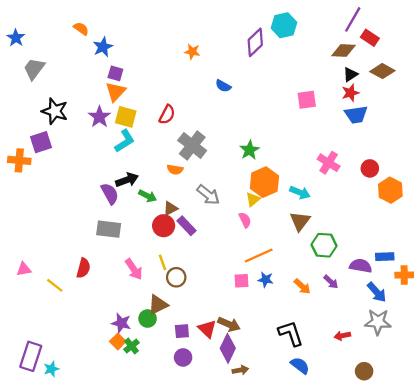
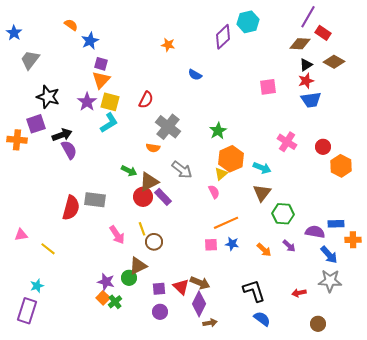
black arrow: (127, 180) -> (62, 135), moved
purple semicircle: (110, 194) -> (69, 150), moved
brown triangle: (170, 209) -> (149, 182), size x1.5
red semicircle: (83, 268) -> (71, 208), moved, size x1.4
cyan star: (51, 369) -> (37, 286), moved

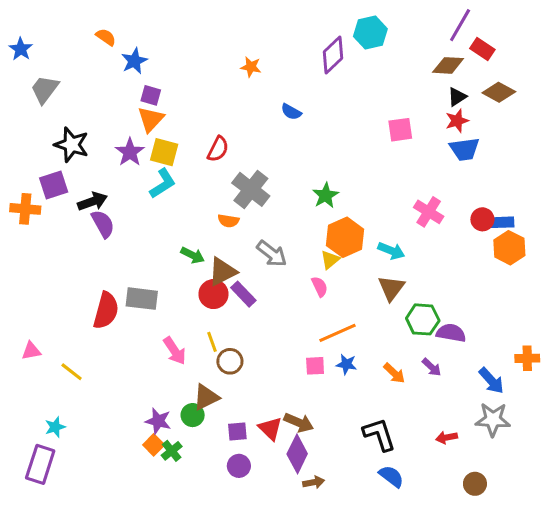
blue rectangle: (336, 224) -> (502, 222), moved
purple semicircle: (315, 232) -> (451, 333), moved

